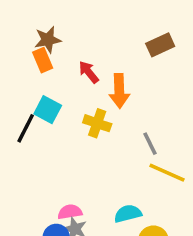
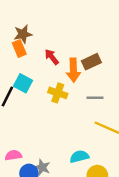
brown rectangle: (160, 45) -> (91, 62), moved
gray line: (150, 144) -> (95, 98), moved, turned -63
pink semicircle: (70, 212) -> (13, 155), moved

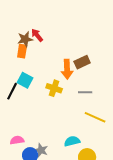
orange rectangle: (19, 49) -> (22, 51), turned 32
red arrow: (52, 57) -> (37, 35), moved

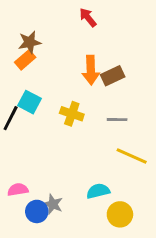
red arrow: (37, 35) -> (88, 17), moved
orange rectangle: (22, 51) -> (25, 60), turned 40
orange arrow: (67, 69) -> (91, 70), moved

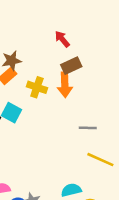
brown rectangle: (113, 76) -> (71, 66), moved
yellow cross: (72, 114) -> (37, 87), moved

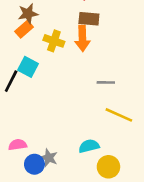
brown rectangle: (71, 66) -> (89, 19), turned 30

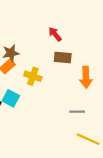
orange arrow: (82, 38) -> (86, 77), moved

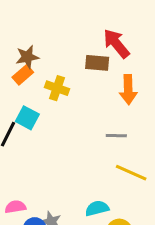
red arrow: (55, 34) -> (116, 44), moved, size x1.5

